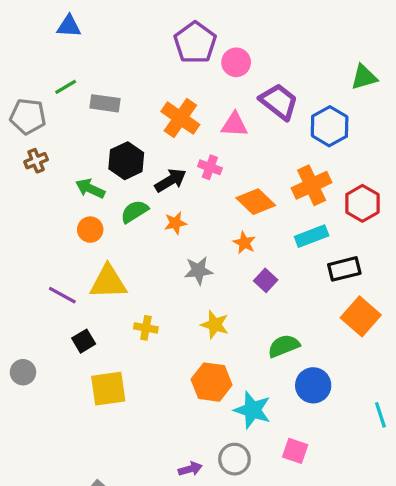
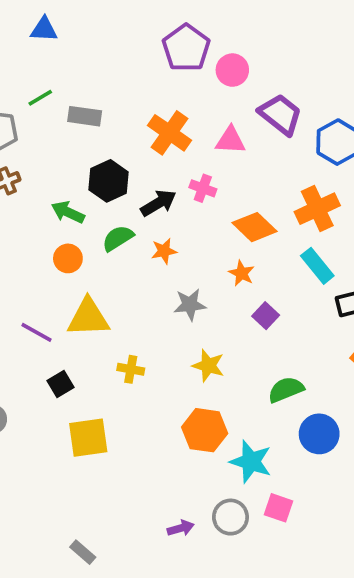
cyan rectangle: (312, 236) -> (317, 266), turned 72
pink square: (295, 451) -> (279, 508), moved

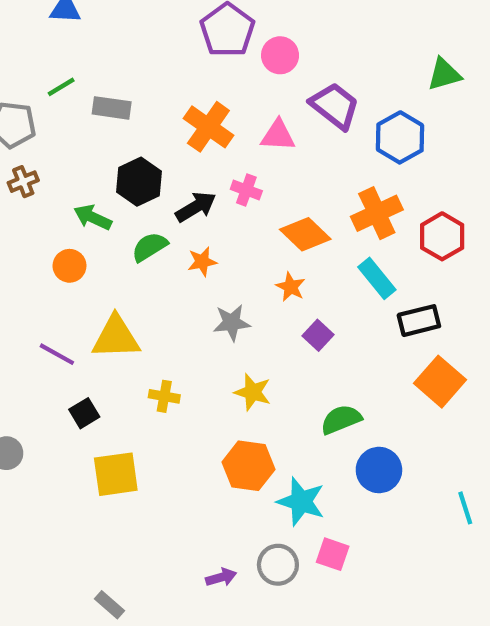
orange circle: (68, 258) -> (70, 266), moved

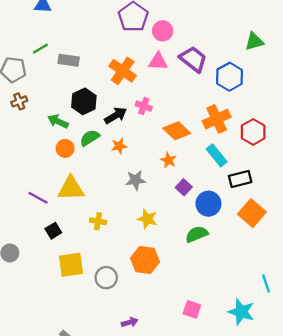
pink triangle: (278, 135) -> (158, 61), moved
orange circle: (70, 266) -> (65, 148), moved
blue circle: (379, 470) -> (208, 204), moved
cyan star: (301, 502) -> (241, 312), moved
gray circle: (278, 565) -> (106, 278), moved

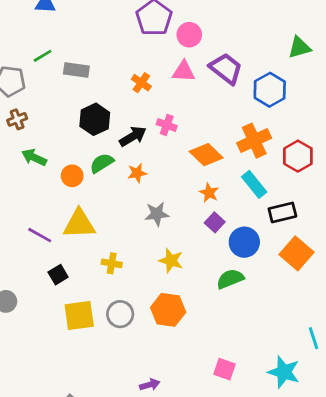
orange cross: (123, 71) -> (141, 83), size x0.6
green arrow: (58, 121) -> (34, 157), moved
orange star: (168, 160) -> (209, 193), moved
gray circle: (106, 278) -> (120, 314), moved

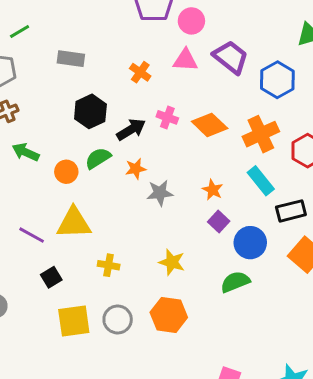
green line: (43, 56) -> (20, 31), moved
orange diamond: (206, 155) -> (210, 125), moved
gray star: (157, 214) -> (160, 193), moved

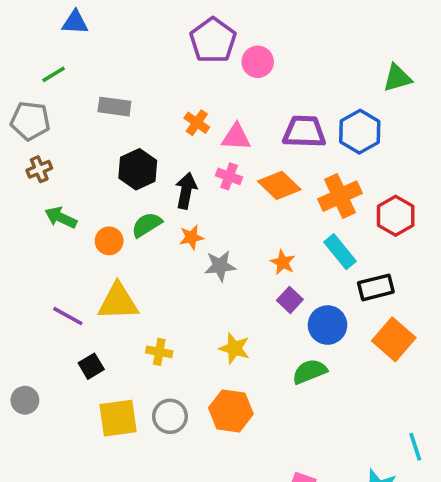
purple trapezoid: (231, 57) -> (304, 132), moved, turned -36
pink triangle: (185, 60) -> (236, 137), moved
black arrow: (131, 130) -> (186, 191), turned -48

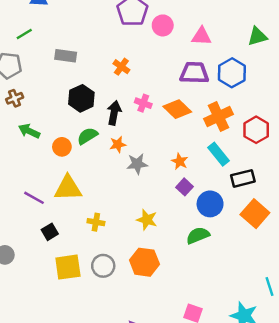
pink triangle: (236, 137) -> (202, 36), moved

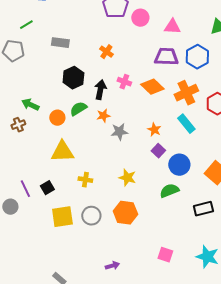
brown cross: (15, 98) -> (18, 125), moved
black rectangle: (243, 178) -> (203, 209), moved
purple line: (34, 198) -> (25, 189), moved, turned 36

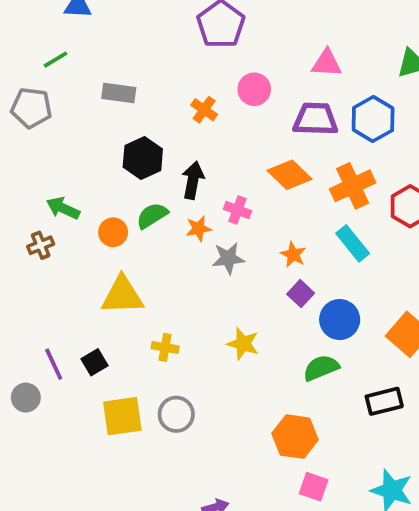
pink circle: (140, 18) -> (254, 89), moved
pink cross: (124, 82) -> (238, 210), moved
orange hexagon: (125, 213) -> (295, 437), moved

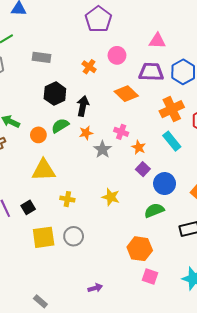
orange diamond: (290, 175) -> (126, 94), moved
pink cross: (238, 210) -> (121, 132), moved
gray star: (228, 258) -> (103, 149), turned -30

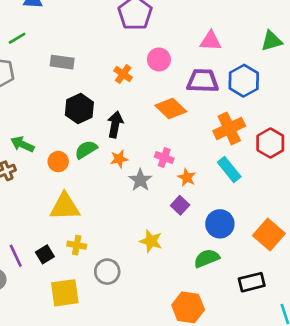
purple square: (143, 169) -> (180, 205), moved
yellow cross: (67, 199) -> (77, 245), moved
gray circle: (74, 236) -> (107, 272), moved

